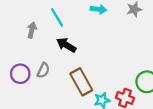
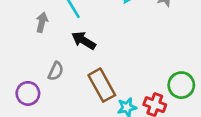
purple circle: (20, 74) -> (28, 93), moved

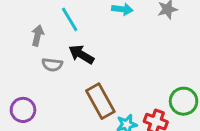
gray semicircle: (56, 71) -> (52, 65), moved, turned 72

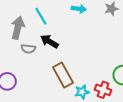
gray arrow: (38, 35) -> (18, 28), size x1.5

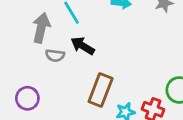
brown rectangle: (63, 75) -> (101, 90), turned 50

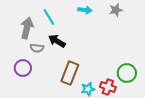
purple circle: (27, 98) -> (23, 68), moved

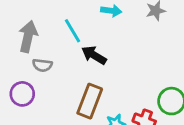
cyan line: (49, 17) -> (72, 31), moved
black arrow: (57, 41) -> (94, 55), moved

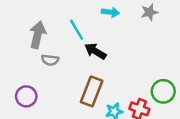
purple circle: (22, 94) -> (26, 96), moved

